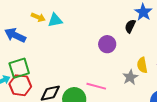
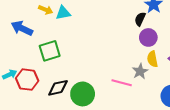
purple circle: (107, 44) -> (148, 37), moved
green square: (19, 68) -> (50, 51), moved
pink line: (96, 86) -> (122, 83), moved

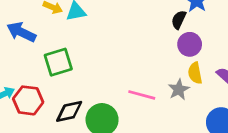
pink line: (122, 83) -> (142, 95), moved

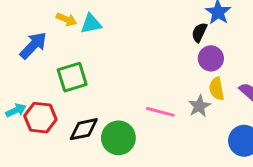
blue arrow: (21, 32) -> (33, 45), turned 108

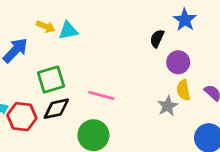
black semicircle: (199, 32) -> (157, 38), moved
pink line: (160, 112) -> (101, 95), moved
black diamond: (84, 129) -> (56, 109), moved

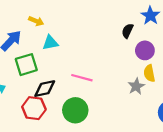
cyan triangle: (68, 30) -> (50, 43), moved
green square: (51, 80) -> (26, 65), moved
red hexagon: (22, 117) -> (34, 108), moved

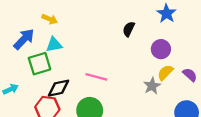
black semicircle: (128, 31) -> (129, 29), moved
cyan triangle: (50, 43) -> (54, 45), moved
yellow semicircle: (149, 73) -> (165, 72), turned 56

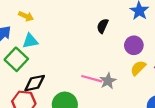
green square: (40, 64) -> (16, 59), turned -30
pink line: (96, 77) -> (92, 79), moved
gray star: (152, 86) -> (108, 81), moved

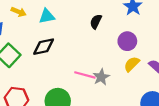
cyan triangle: (30, 41) -> (47, 16), moved
black diamond: (35, 83) -> (44, 47), moved

